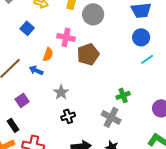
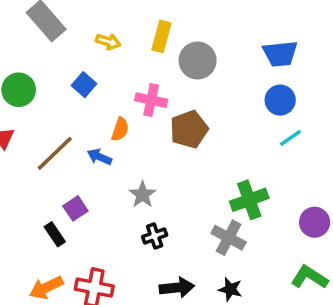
green cross: (123, 95) -> (249, 200), size x1.5
black rectangle: (13, 125) -> (55, 234), moved

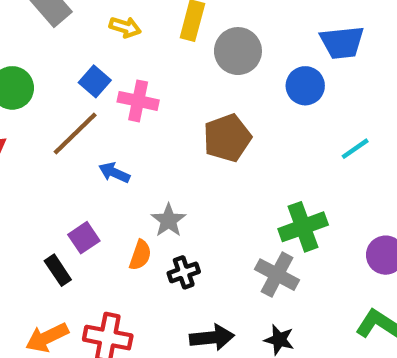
pink cross: (151, 100) -> (138, 101), moved
blue circle: (280, 100) -> (305, 86), moved
orange semicircle: (120, 129) -> (140, 255), moved
brown line: (55, 153) -> (75, 134), moved

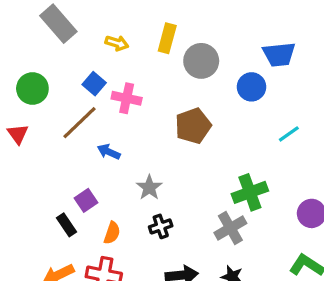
orange semicircle: (140, 255) -> (112, 233), moved
gray cross: (277, 275) -> (230, 228), turned 32

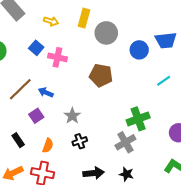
blue trapezoid: (279, 54) -> (166, 40), moved
brown line: (80, 123) -> (20, 89), moved
brown pentagon: (193, 126) -> (101, 75), turned 30
purple square: (86, 200) -> (36, 116), moved

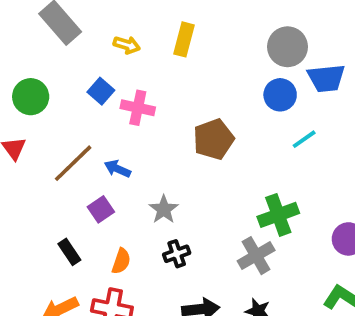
gray circle: (106, 33) -> (287, 47), moved
brown pentagon: (101, 75) -> (214, 139), turned -30
cyan line: (164, 81) -> (304, 139), moved

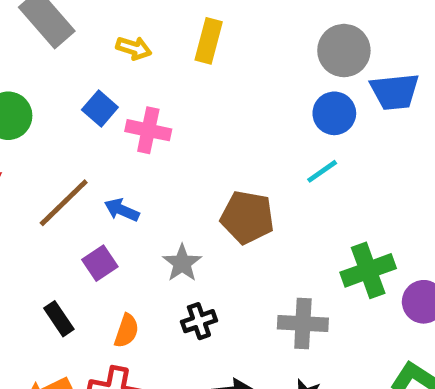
brown pentagon: (214, 139) -> (247, 217), moved, turned 30
cyan line: (304, 139) -> (322, 171), moved
green cross: (278, 215) -> (368, 270), moved
gray cross: (256, 256) -> (303, 324), turned 33

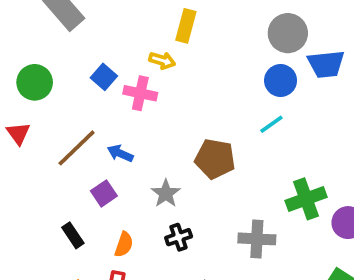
yellow arrow: (134, 48) -> (162, 60), moved

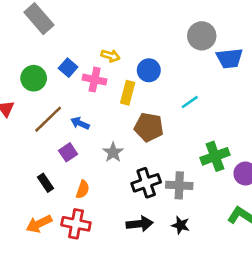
yellow rectangle: (186, 26) -> (128, 93), moved
blue circle: (281, 81) -> (149, 70), moved
green circle: (35, 82) -> (34, 78), moved
black cross: (179, 237) -> (146, 183), moved, size x1.5

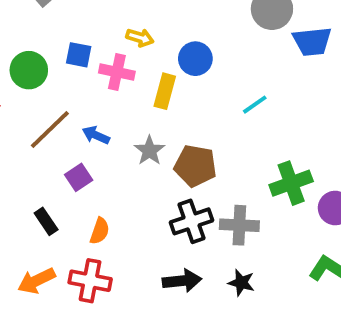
blue square: (68, 68) -> (79, 55), turned -30
brown pentagon: (149, 127) -> (195, 166), moved
gray star: (113, 152) -> (149, 151), moved

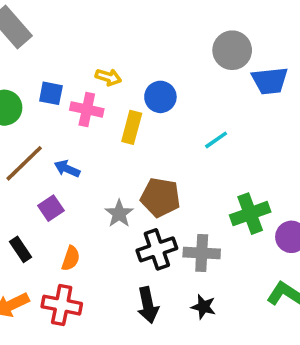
gray star: (149, 151) -> (119, 214), moved
black arrow: (182, 281) -> (148, 305), turned 84

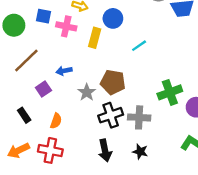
cyan line: (216, 140) -> (139, 46), moved
blue arrow: (67, 169) -> (64, 71), moved, turned -35

